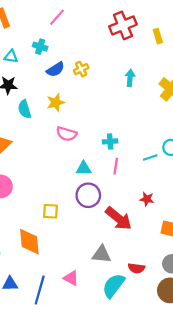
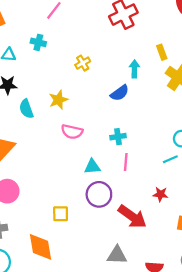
yellow rectangle: (158, 36) -> (162, 52), moved
blue semicircle: (55, 69) -> (120, 93), moved
cyan line: (150, 158) -> (170, 159), moved

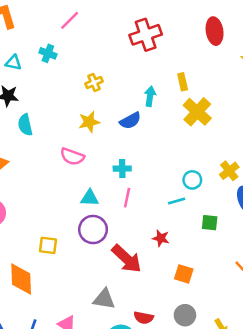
yellow star: (58, 100) -> (89, 122), moved

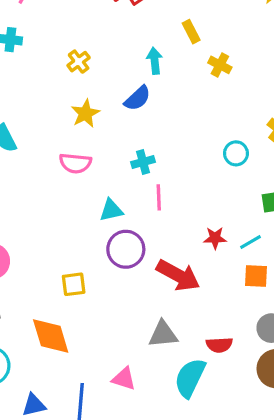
yellow cross: (197, 112) -> (220, 65), size x0.6
cyan line: (177, 201) -> (251, 242), moved

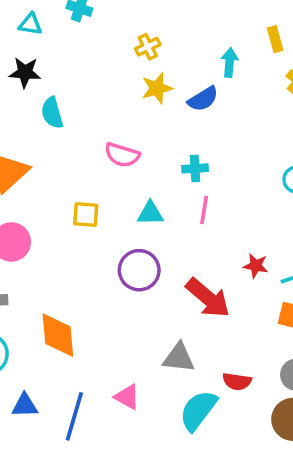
yellow star: (85, 113) -> (157, 88), moved
purple circle: (126, 249) -> (139, 270), moved
yellow square: (74, 284) -> (86, 214), moved

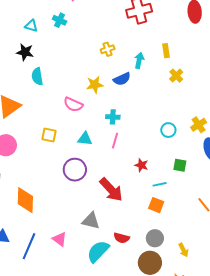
yellow cross: (148, 47) -> (108, 49), moved
yellow star: (157, 88) -> (95, 85), moved
red star: (256, 266) -> (141, 165), moved

